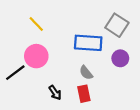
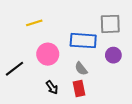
yellow line: (36, 24) -> (34, 23), turned -63
gray square: (117, 25) -> (110, 24), turned -35
pink circle: (36, 56) -> (48, 54), moved

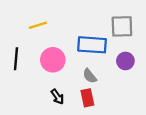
black line: (14, 69) -> (16, 59), moved, turned -48

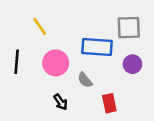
yellow line: (38, 25) -> (40, 26), turned 72
gray semicircle: (90, 76) -> (85, 80), moved
red rectangle: (87, 98) -> (109, 103), moved

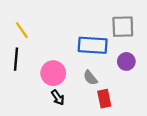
yellow line: (40, 26) -> (22, 30), moved
pink circle: (56, 63) -> (53, 73), moved
gray semicircle: (85, 80) -> (90, 78), moved

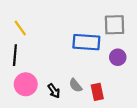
pink circle: (53, 73) -> (26, 84), moved
gray semicircle: (90, 78) -> (76, 85), moved

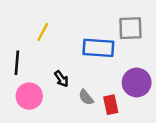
yellow line: (20, 28) -> (43, 32), moved, turned 63
purple circle: (118, 57) -> (137, 82), moved, size x1.5
black arrow: (54, 91) -> (61, 79), moved

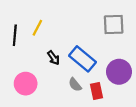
blue rectangle: (98, 48) -> (82, 59), moved, turned 36
black line: (17, 63) -> (15, 35), moved
black arrow: (61, 79) -> (53, 58), moved

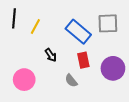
black line: (15, 35) -> (14, 18), moved
blue rectangle: (82, 59) -> (78, 32), moved
red rectangle: (96, 91) -> (83, 60), moved

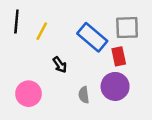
red rectangle: (83, 60) -> (119, 56), moved
purple circle: (113, 68) -> (115, 86), moved
gray semicircle: (71, 81) -> (84, 95), turned 32

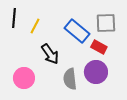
red rectangle: (119, 56) -> (99, 47), turned -49
black arrow: (60, 65) -> (50, 54), size x1.5
gray semicircle: (84, 95) -> (70, 79), size x1.5

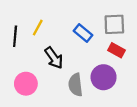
black line: (14, 18) -> (15, 36), moved
blue rectangle: (77, 31) -> (83, 33), size x0.7
red rectangle: (99, 47) -> (116, 50), moved

